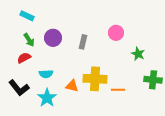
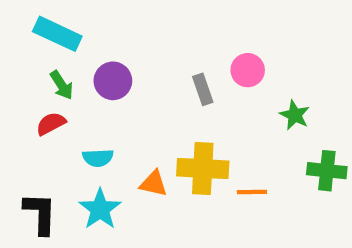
cyan rectangle: (27, 16) -> (57, 34), size x1.5
gray rectangle: (83, 42) -> (203, 89), moved, turned -32
black L-shape: (19, 88) -> (40, 213), moved, turned -140

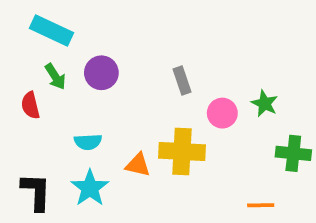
pink circle: (248, 70) -> (222, 113), moved
red semicircle: (51, 124) -> (30, 105), moved, turned -76
orange line: (252, 192) -> (261, 205), moved

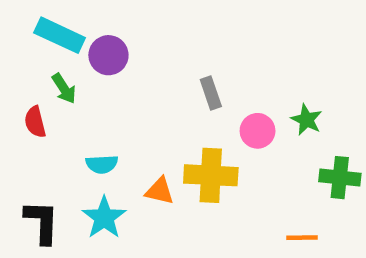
purple circle: (101, 73) -> (108, 55), moved

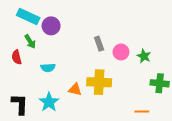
pink circle: (258, 131) -> (121, 52), moved
cyan semicircle: (102, 164) -> (48, 68), moved

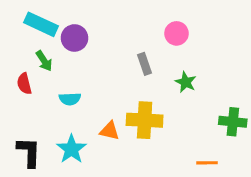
pink circle: (121, 52) -> (177, 33), moved
green star: (144, 56) -> (186, 82), moved

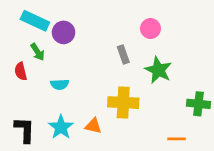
green star: (186, 82) -> (158, 70), size x1.5
orange triangle: (110, 131) -> (93, 126), moved

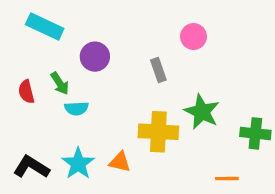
purple circle: (64, 32) -> (95, 57), moved
green arrow: (38, 52) -> (60, 83), moved
green star: (158, 70) -> (202, 112), moved
black L-shape: (25, 130) -> (31, 167), turned -60

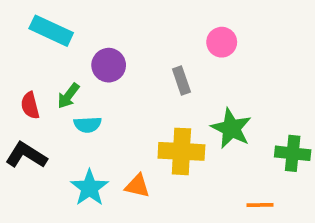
green arrow: (60, 83) -> (68, 96), turned 70
black L-shape: (31, 167) -> (26, 155), moved

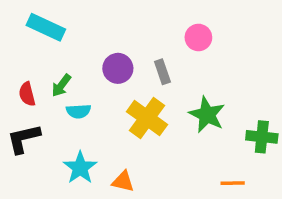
purple circle: (109, 65) -> (118, 68), moved
yellow cross: (181, 151) -> (147, 118), moved, turned 33
black L-shape: (26, 155) -> (24, 139), turned -45
orange triangle: (137, 186) -> (123, 181), moved

